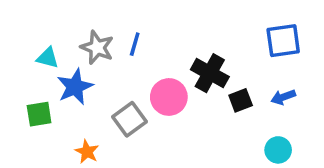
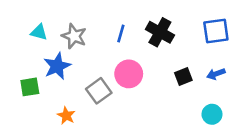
blue line: (135, 44) -> (121, 34), moved
cyan triangle: (48, 58) -> (39, 32), moved
black cross: (210, 73) -> (160, 32), moved

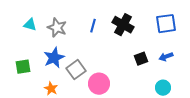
blue star: (57, 66) -> (54, 58), moved
pink circle: (129, 74) -> (99, 84), moved

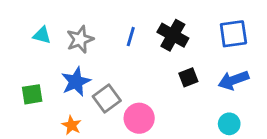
gray star: (57, 28) -> (80, 39), turned 30
blue arrow: (166, 57) -> (233, 80), size x1.5
black square: (141, 59) -> (188, 77), moved

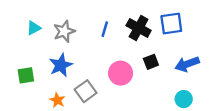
blue square: (233, 34) -> (171, 23), moved
cyan triangle: (42, 35) -> (34, 28), turned -42
gray square: (107, 99) -> (86, 91), moved
pink circle: (139, 118) -> (121, 73), moved

